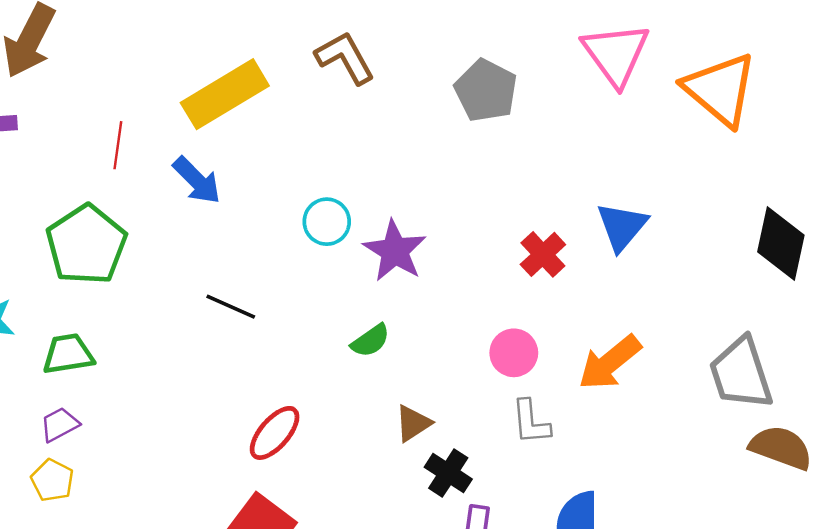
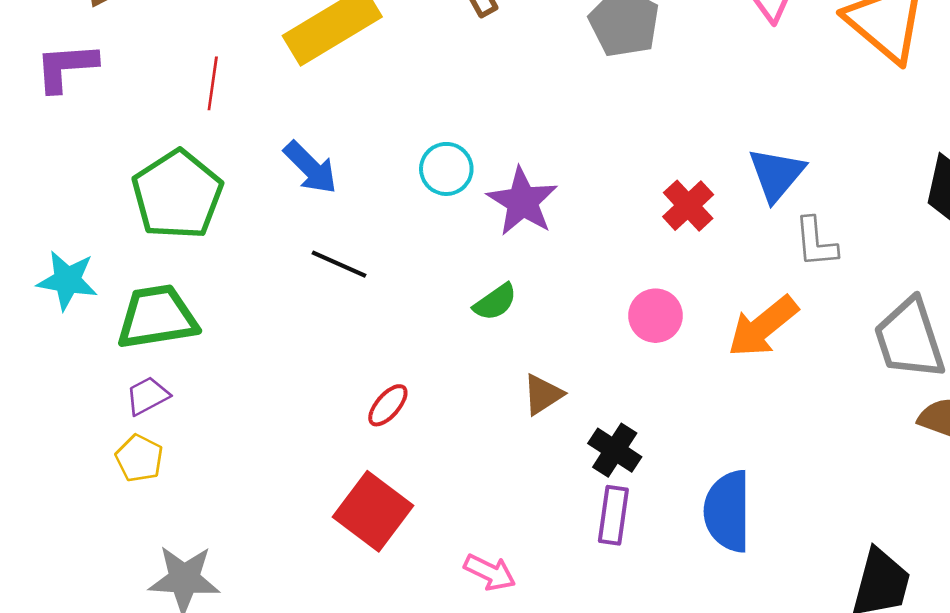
blue arrow: (197, 180) -> (310, 168), moved
green trapezoid: (68, 354) -> (157, 317), size x1.4
gray L-shape: (531, 422) -> (816, 242), moved
red ellipse: (275, 433) -> (388, 405), size x0.7
black cross: (448, 473) -> (615, 450), moved

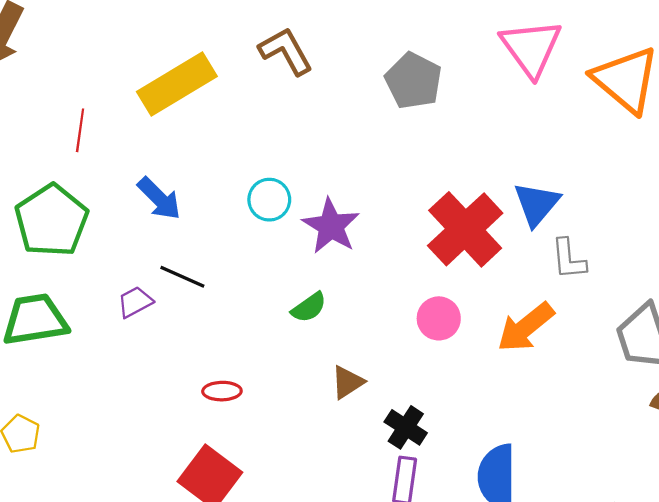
red cross: (688, 206) -> (465, 229), size x1.8
purple trapezoid: (147, 396) -> (135, 302), moved
red ellipse: (388, 405) -> (222, 391), turned 48

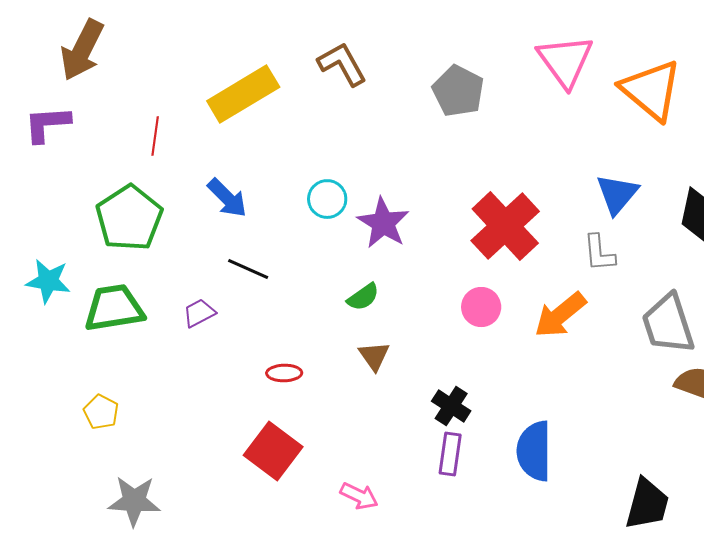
blue triangle: (537, 204) -> (617, 194), moved
purple trapezoid: (135, 302) -> (199, 313), moved
brown triangle: (347, 382) -> (374, 356), moved, turned -32

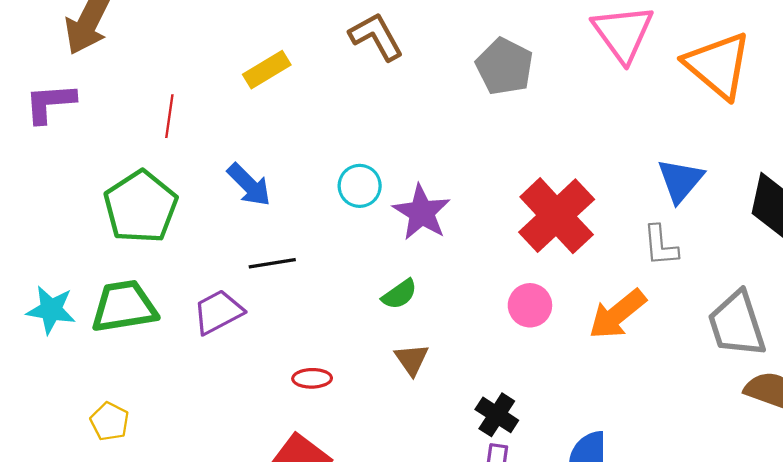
yellow rectangle: (243, 94) -> (267, 70), size x0.6
black line: (248, 269) -> (272, 263), turned -33
cyan star: (48, 281) -> (51, 310), moved
purple trapezoid: (199, 313) -> (218, 312), size x1.4

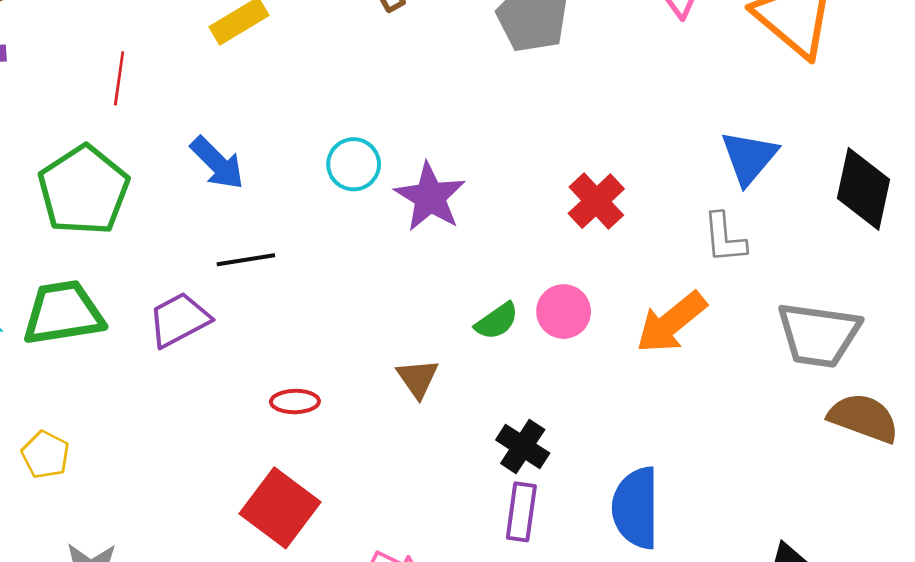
red cross: (557, 216) -> (596, 201), size x0.6
green semicircle: (399, 294) -> (497, 321), moved
gray trapezoid: (737, 324) -> (819, 335), turned -64

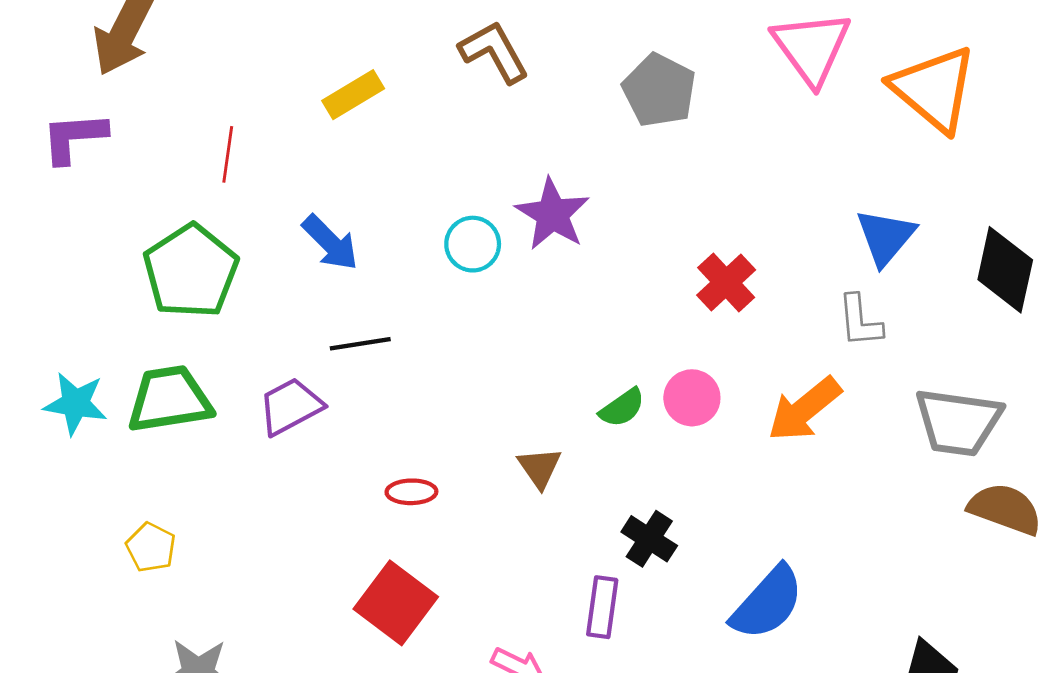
purple star: (430, 197) -> (552, 214), moved
blue semicircle: (636, 508) -> (767, 603), turned -138
purple rectangle: (521, 512) -> (602, 607), moved

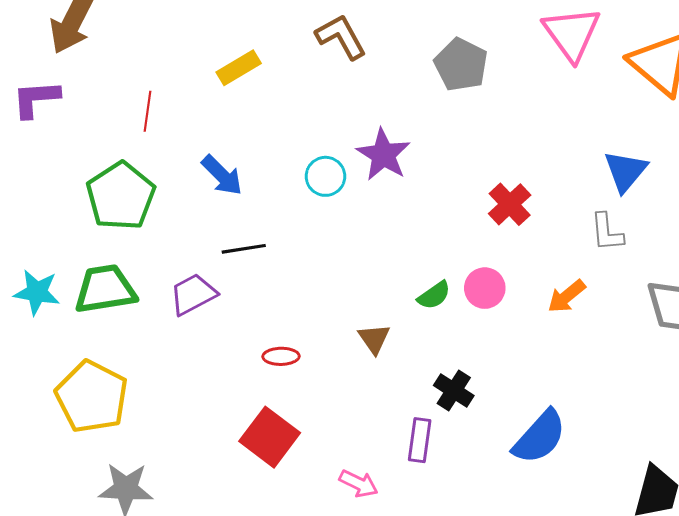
orange arrow: (804, 409) -> (566, 296), size x0.7
yellow pentagon: (151, 547) -> (92, 397), size x2.0

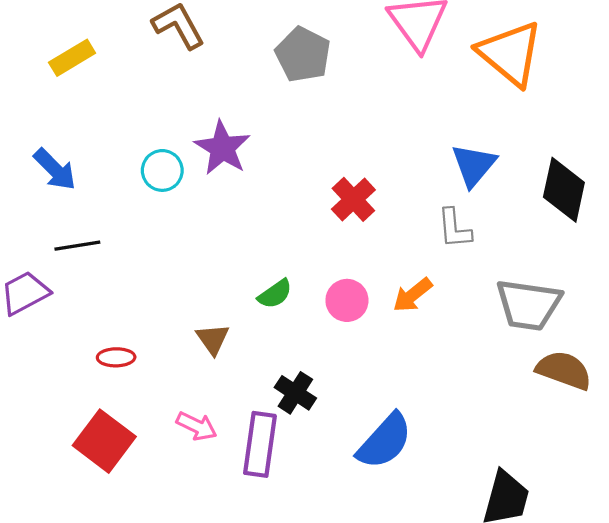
pink circle: (485, 288) -> (347, 300), moved
purple rectangle: (420, 440) -> (260, 444), size x1.4
pink arrow: (359, 484) -> (197, 426), moved

